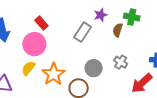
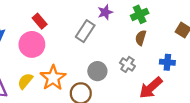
green cross: (132, 17) -> (140, 14), turned -35
brown semicircle: (118, 30) -> (141, 38), moved
yellow semicircle: (28, 68) -> (25, 81), moved

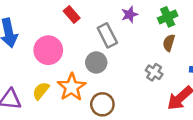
red rectangle: (40, 21) -> (72, 14), moved
gray rectangle: (85, 31) -> (107, 35), turned -60
gray circle: (97, 71) -> (96, 62), moved

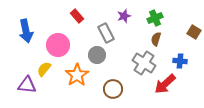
gray cross: (154, 72) -> (144, 63), size x1.6
yellow semicircle: (41, 91) -> (44, 69), moved
brown circle: (102, 104) -> (113, 89), moved

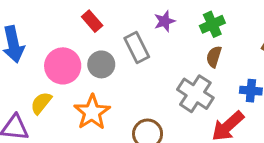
gray circle: (97, 55) -> (101, 64), moved

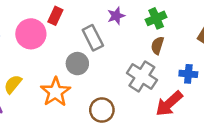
red rectangle: (92, 21) -> (55, 16), turned 66
gray circle: (101, 64) -> (77, 64), moved
pink circle: (63, 66) -> (31, 34), moved

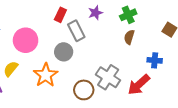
red rectangle: (55, 16) -> (60, 15), moved
pink circle: (31, 34) -> (26, 40), moved
gray cross: (142, 76) -> (108, 77), moved

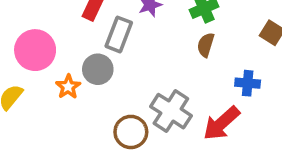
gray rectangle: (76, 31) -> (119, 34), turned 48
orange star: (46, 75) -> (68, 87), moved, size x0.6

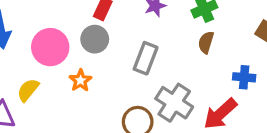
gray rectangle: (119, 34) -> (146, 58), moved
gray circle: (98, 69) -> (95, 39), moved

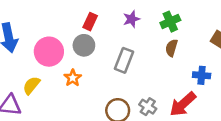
gray cross: (174, 103) -> (148, 107), moved, size x0.6

